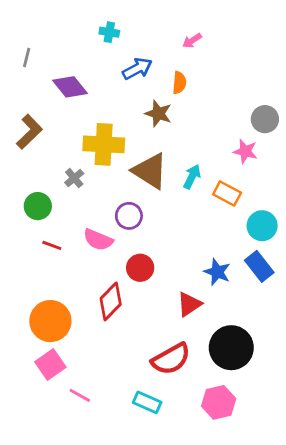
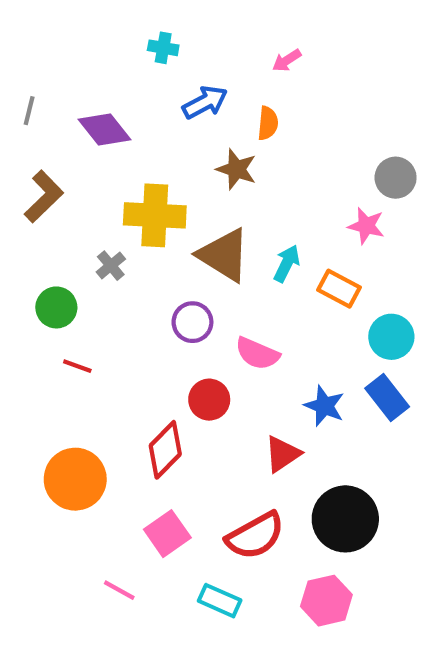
gray line: (27, 57) -> (29, 111), moved
pink semicircle: (98, 240) -> (257, 354), moved
pink square: (50, 365) -> (167, 534), moved

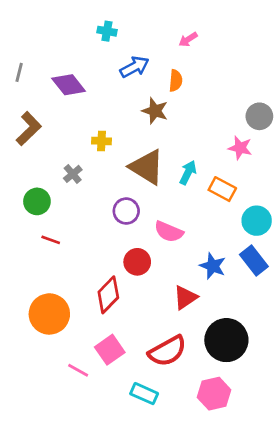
yellow cross: (155, 215) -> (101, 141), size x0.5
pink line: (119, 590) -> (78, 370), moved

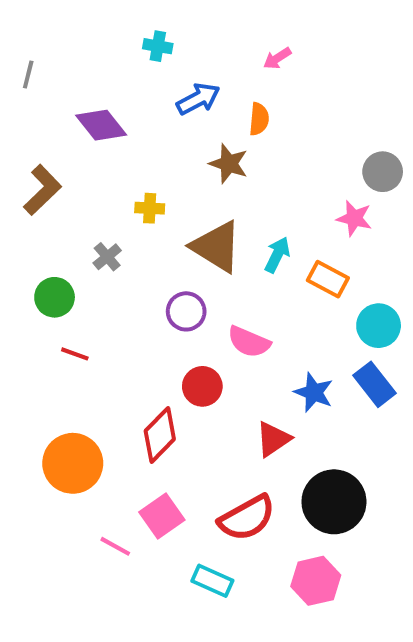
gray line: (19, 72) -> (28, 75), moved

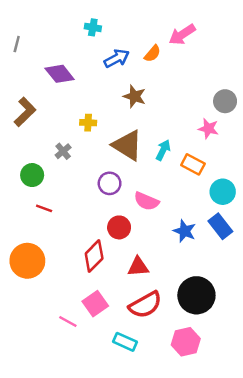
pink arrow: (277, 58) -> (182, 35), moved, size x1.6
orange semicircle: (259, 119) -> (152, 54), moved, turned 36
red triangle: (273, 439) -> (138, 267), moved, turned 30
orange circle: (73, 463) -> (27, 261), moved

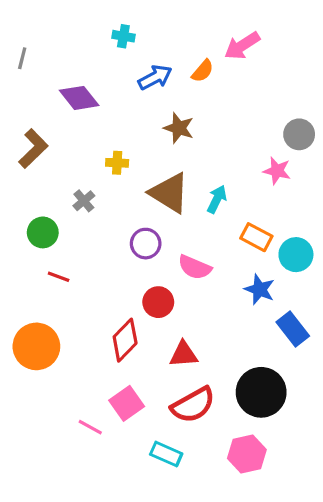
orange rectangle: (193, 164) -> (256, 237), moved
blue rectangle: (220, 226) -> (293, 329), moved
blue star: (185, 231) -> (260, 289), moved

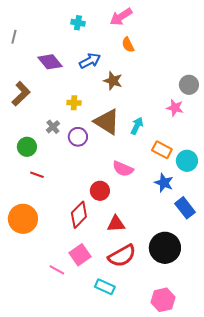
pink arrow: (242, 46) -> (121, 17), moved
orange semicircle: (203, 71) -> (128, 45), turned 112
blue arrow: (155, 77) -> (90, 61), moved
purple circle: (146, 244) -> (78, 137), moved
pink hexagon: (247, 454) -> (163, 300), moved

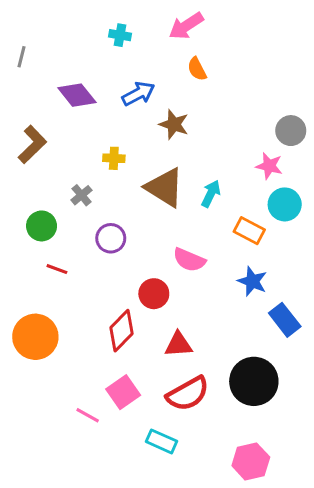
purple circle: (78, 137) -> (111, 238), moved
cyan circle: (187, 161) -> (285, 204), moved

